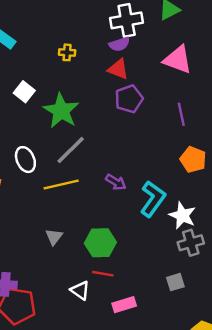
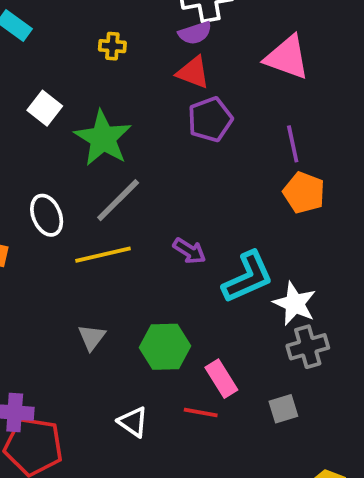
orange pentagon: (193, 160) -> (304, 193), moved
cyan L-shape: (153, 199) -> (248, 277), turned 30
red line: (103, 274) -> (201, 412), moved
pink rectangle: (124, 305) -> (221, 379), moved, turned 75

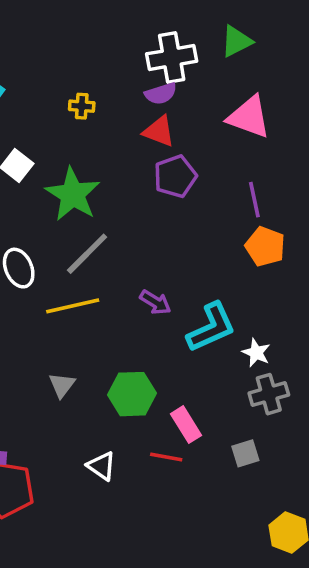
white star: (295, 304) -> (256, 353), size x0.7

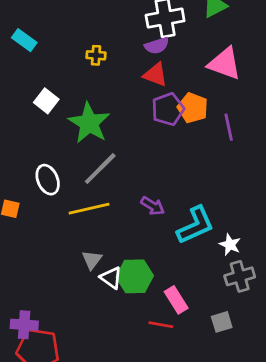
orange pentagon: (265, 246) -> (193, 108), moved
gray triangle: (62, 385) -> (92, 260), moved
white triangle: (101, 466) -> (111, 278), moved

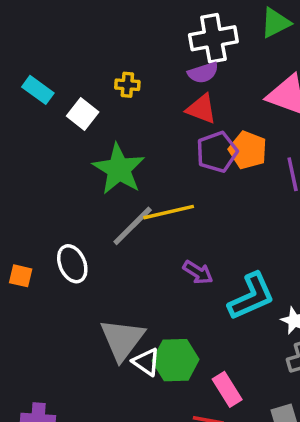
cyan rectangle: (24, 40) -> (38, 90), moved
white square: (46, 101) -> (83, 114), moved
white ellipse: (48, 180) -> (72, 264), moved
yellow line: (89, 209) -> (169, 212), moved
gray triangle: (92, 260) -> (122, 339), size x1.8

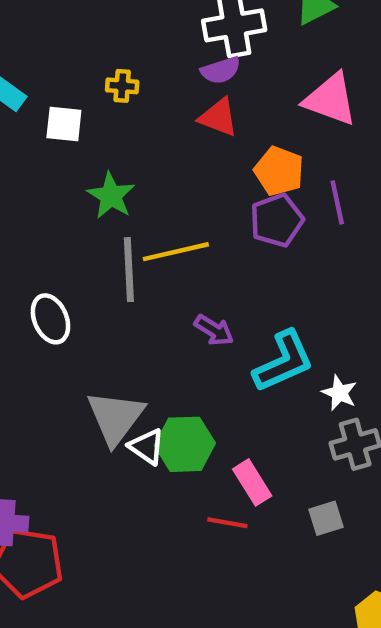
white square: (83, 114) -> (64, 124), turned -32
purple pentagon: (217, 152) -> (277, 220), moved
green star: (119, 169) -> (111, 196), size x0.7
gray line: (133, 226) -> (129, 270), turned -48

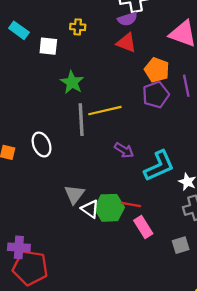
gray triangle: (115, 417) -> (74, 194), size x0.7
red line: (227, 523) -> (131, 204), moved

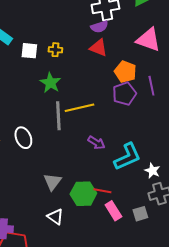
yellow cross: (78, 27) -> (55, 50), moved
white triangle: (90, 209) -> (55, 217), moved
gray square: (181, 245) -> (140, 214), moved

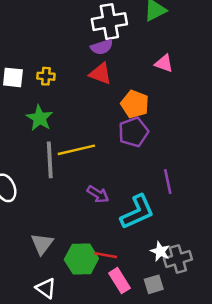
pink triangle: (148, 40) -> (164, 63), size x0.6
purple line: (151, 86) -> (168, 182), moved
white star: (152, 171) -> (160, 251), moved

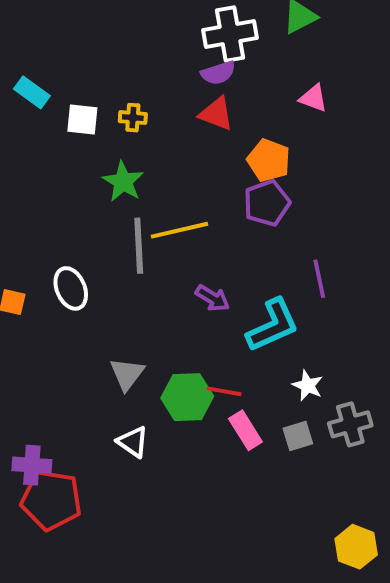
gray cross: (178, 259) -> (350, 424), moved

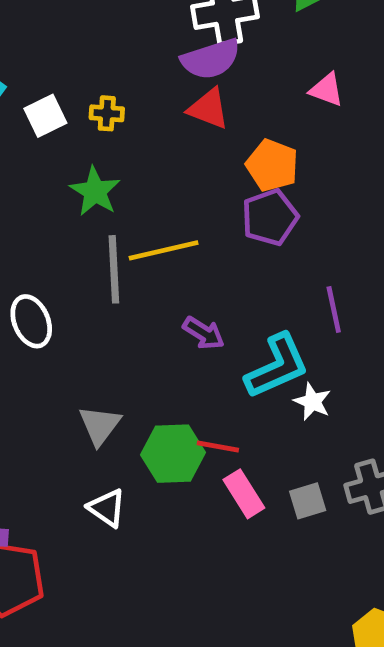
purple semicircle: (218, 73) -> (211, 59), size x1.4
white square: (82, 120) -> (45, 116), turned -32
white star: (308, 386) -> (312, 402), moved

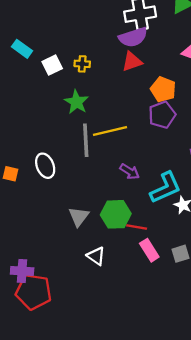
red triangle: (208, 109) -> (132, 62), turned -40
green hexagon: (173, 454) -> (116, 214), moved
white triangle: (107, 508) -> (96, 256), moved

